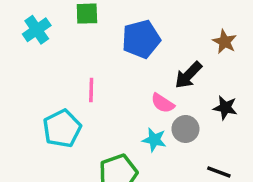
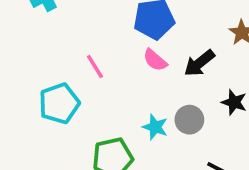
pink line: (91, 90) -> (95, 66), turned -40
pink semicircle: (163, 103) -> (155, 60), moved

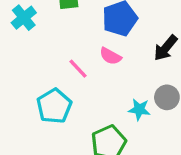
pink semicircle: (155, 60) -> (110, 56), moved

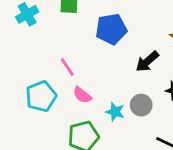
pink semicircle: (110, 56) -> (82, 95), moved

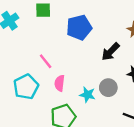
pink semicircle: (82, 95) -> (60, 83), turned 63

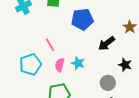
gray circle: (108, 88) -> (108, 83), moved
cyan star: (87, 95) -> (78, 63), moved

